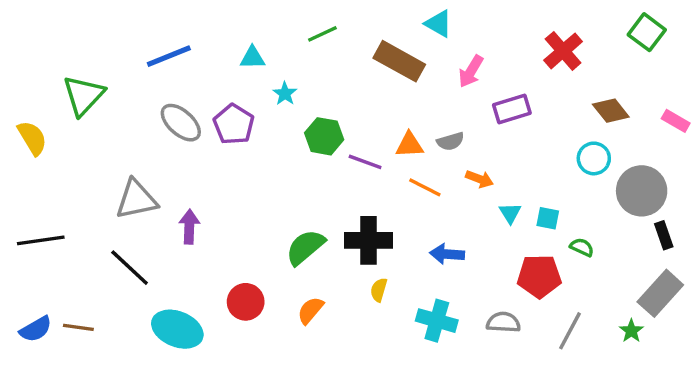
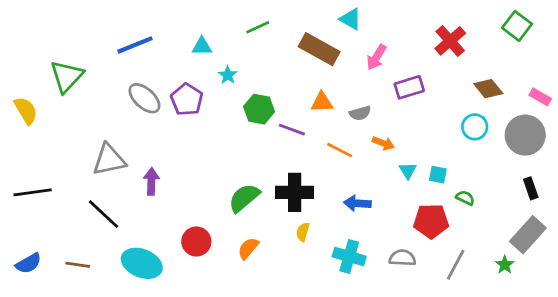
orange triangle: (409, 145) -> (322, 102), moved
gray circle: (642, 191) -> (525, 135), moved
brown line: (78, 327) -> (78, 265), moved

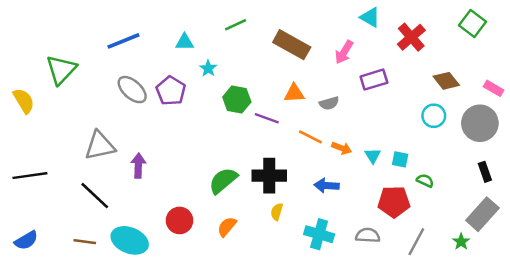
cyan triangle: (351, 19) -> (370, 17), moved
orange arrow: (383, 143) -> (342, 148), moved
brown line: (78, 265) -> (85, 242), moved

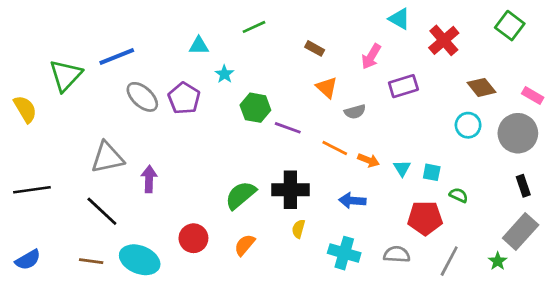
blue line: (123, 41) -> (117, 57), moved
brown rectangle: (292, 45) -> (315, 48), size x0.5
orange triangle: (294, 93) -> (327, 87), moved, turned 45

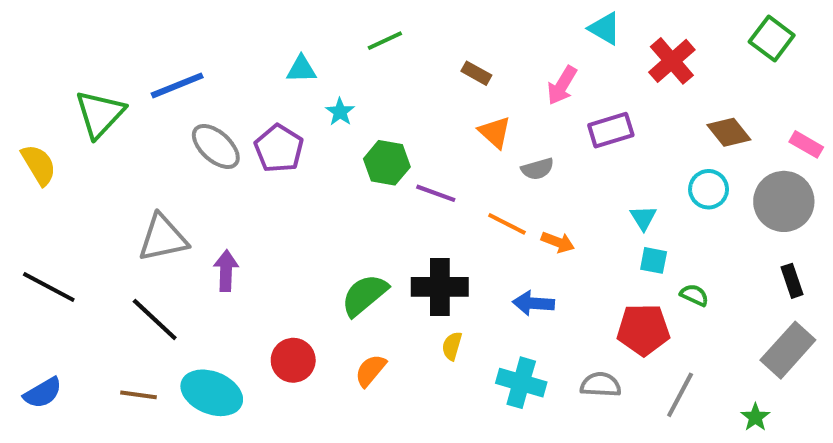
cyan triangle: (402, 168) -> (643, 218), moved
black line: (32, 190) -> (49, 287), turned 36
green star: (498, 261) -> (755, 417), moved

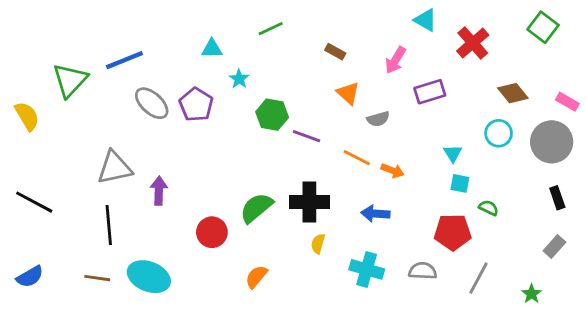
black line: (155, 320) -> (109, 225), turned 42
gray rectangle: (788, 350) -> (554, 247), size x0.6
red circle: (293, 360) -> (212, 232), moved
orange semicircle: (371, 370) -> (256, 277), moved

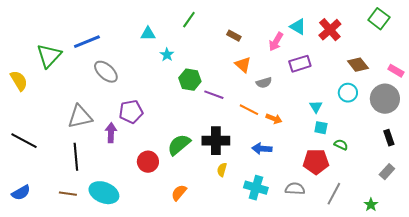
cyan triangle: (425, 20) -> (298, 27), moved
green line: (271, 29) -> (189, 20), turned -30
purple pentagon: (196, 105) -> (131, 112), moved, turned 30

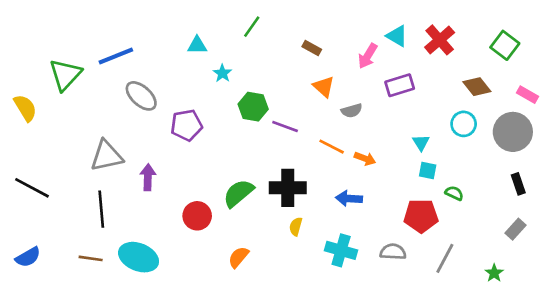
green square: (379, 19) -> (505, 45), moved
purple pentagon: (131, 112) -> (186, 125), moved

